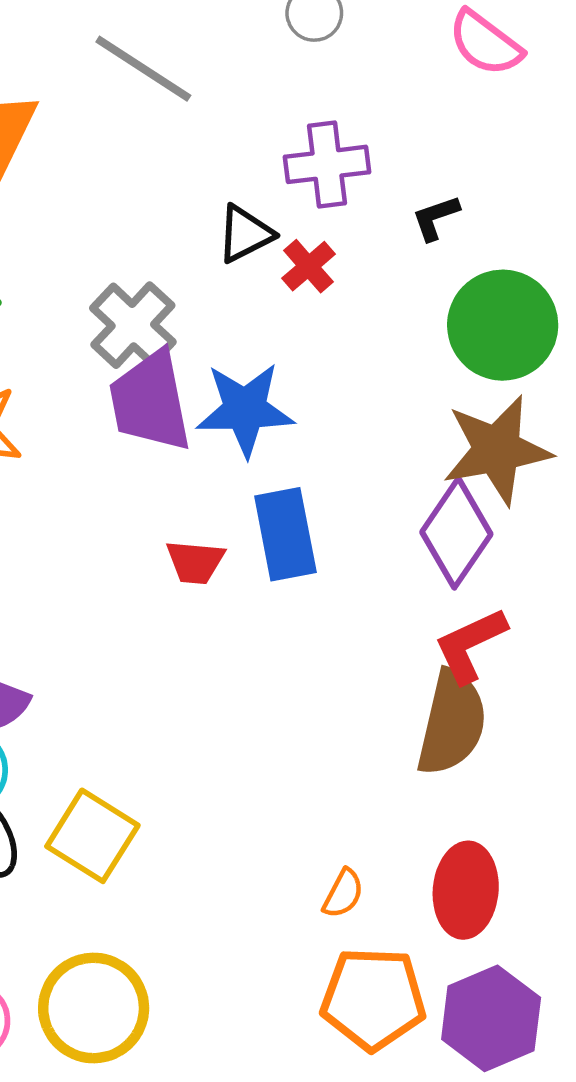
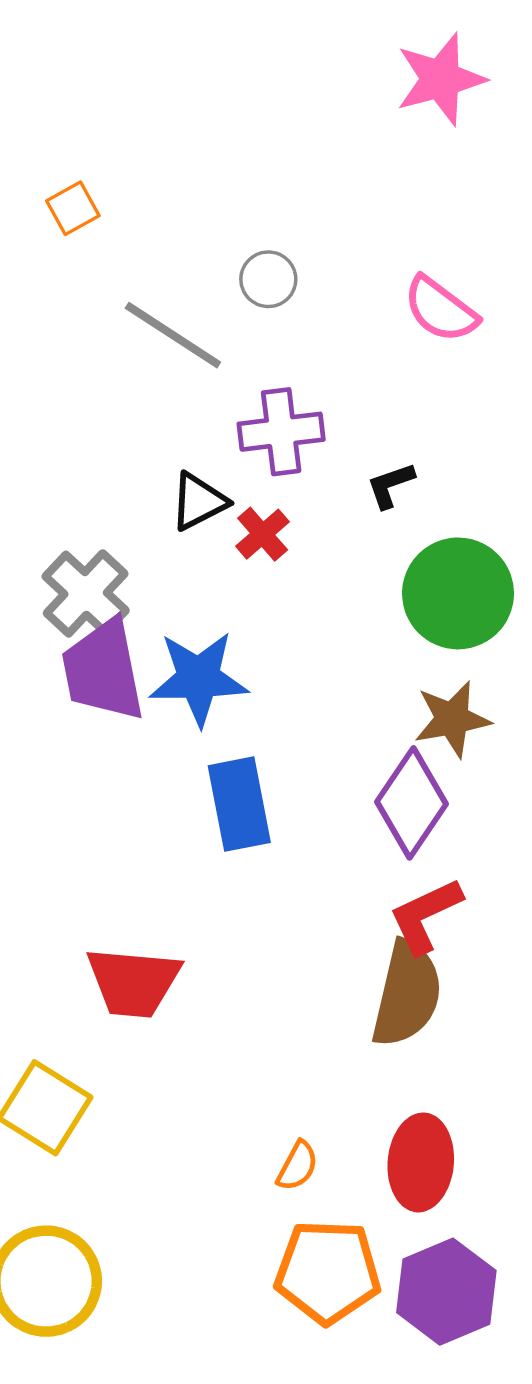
gray line: (143, 69) -> (173, 335), moved
brown star: (497, 450) -> (452, 719), size x0.7
red trapezoid: (195, 562) -> (133, 982), moved, size x1.6

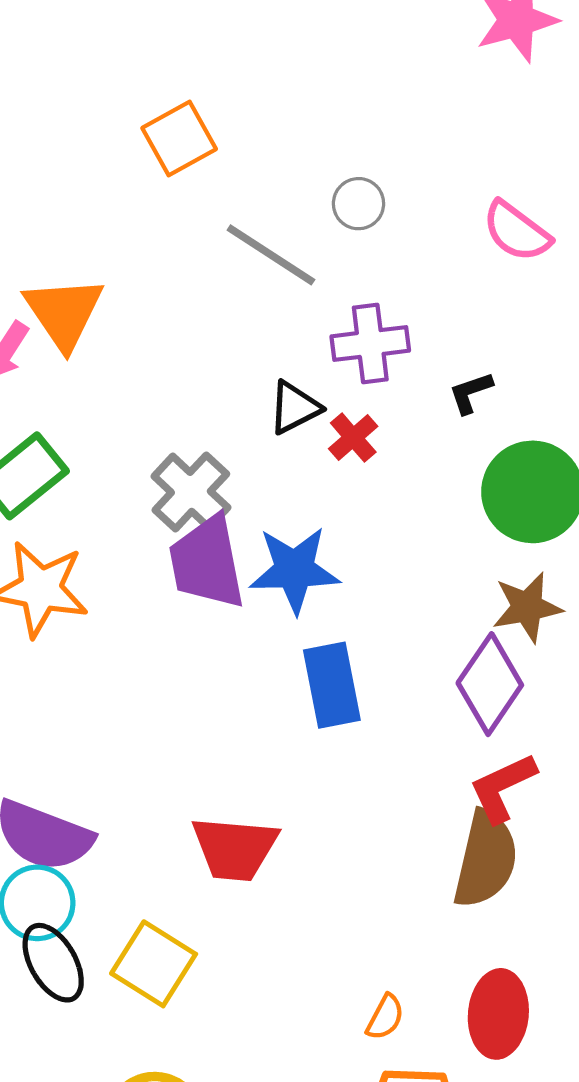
orange square: (73, 208) -> (179, 139), size x1.5

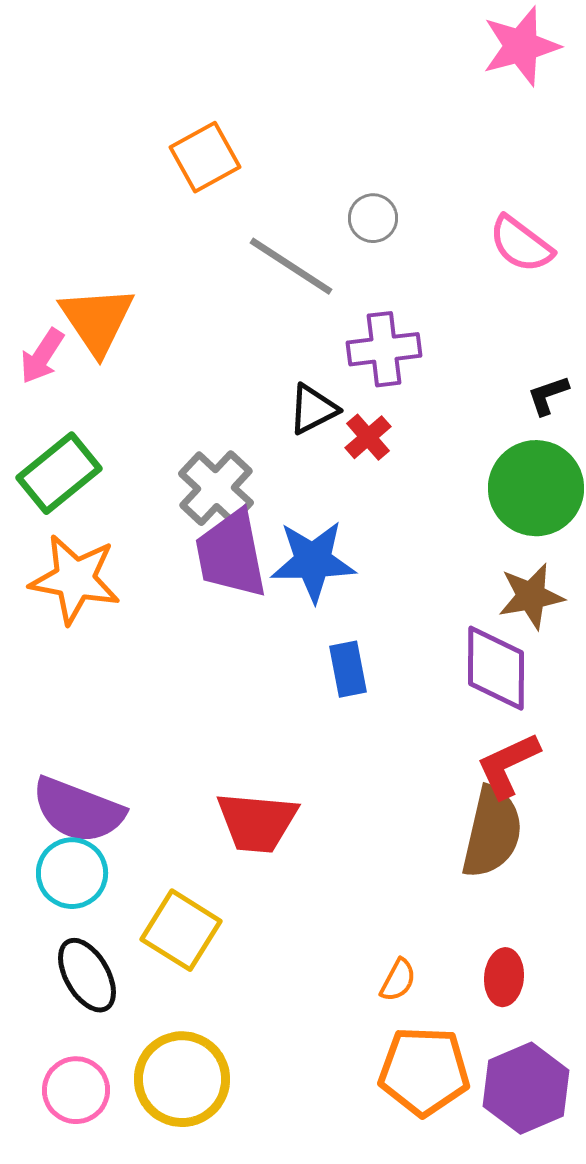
black L-shape: (471, 393) -> (548, 395), moved
purple diamond: (490, 684) -> (496, 668), turned -34
blue rectangle: (332, 685) -> (348, 669), size x0.7
black ellipse: (53, 963) -> (87, 975), moved
red ellipse: (498, 1014) -> (504, 977), size x0.7

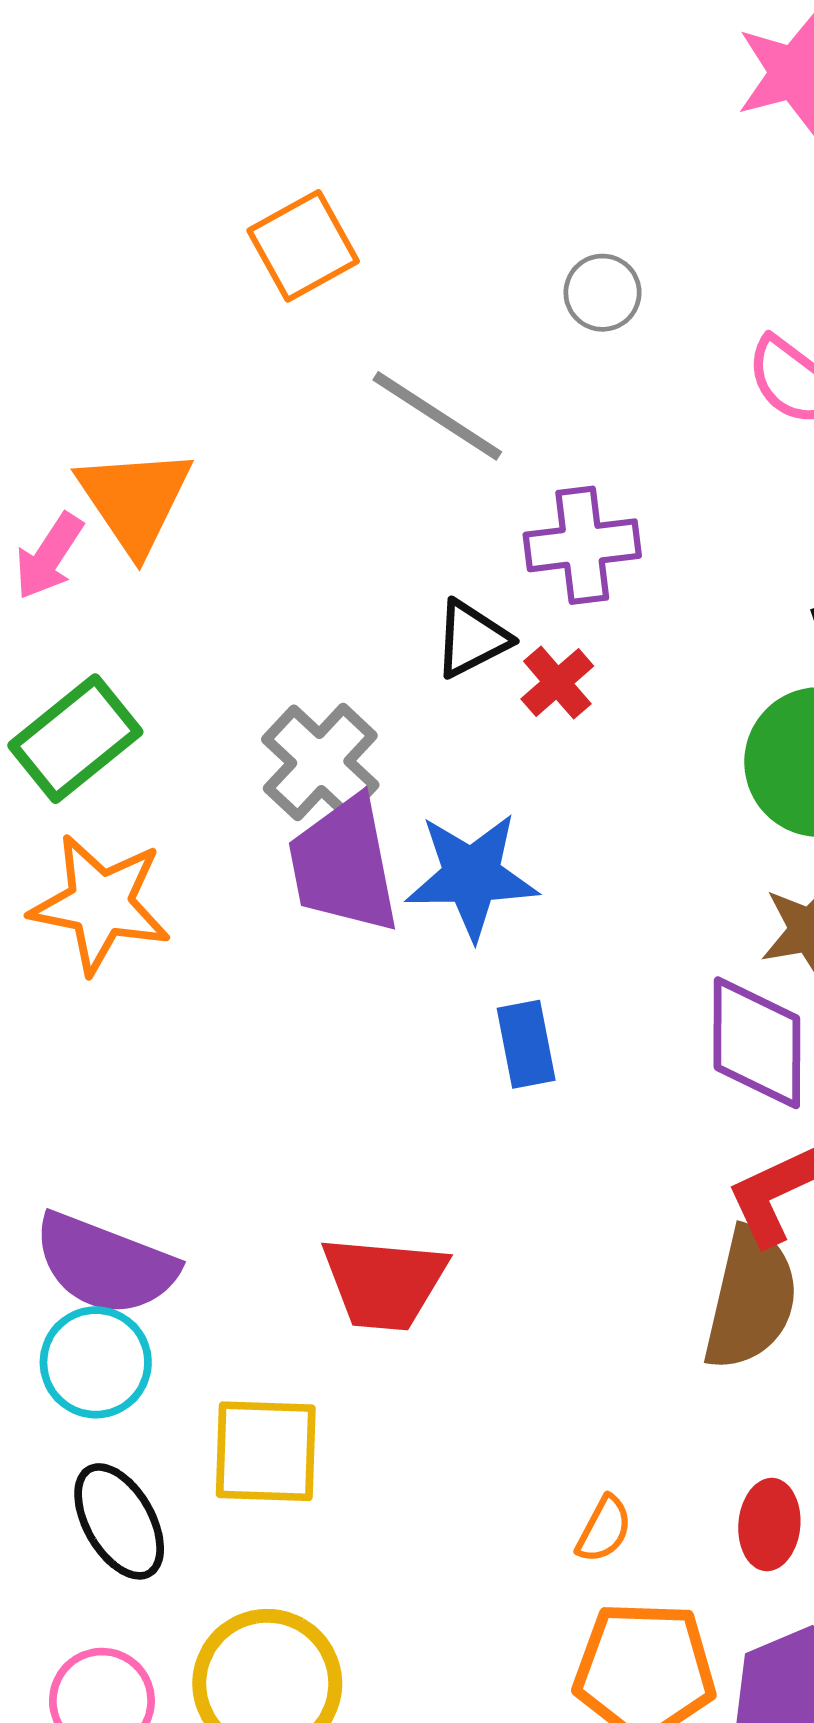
gray circle: (373, 218) -> (603, 293), moved
yellow square: (181, 930) -> (266, 1451), turned -30

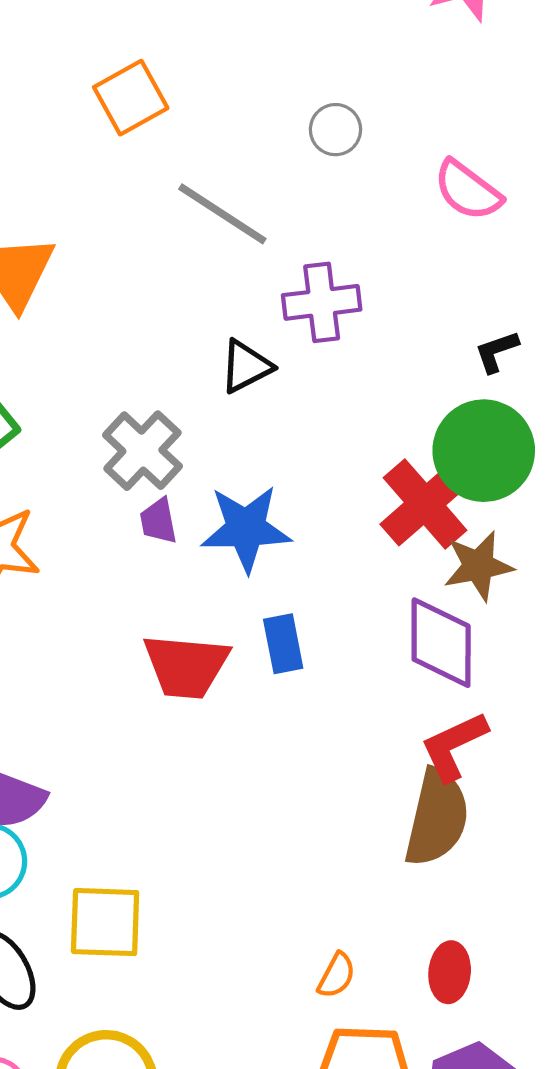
red cross: (557, 682) -> (425, 504), moved, size x1.8
purple trapezoid: (344, 865) -> (158, 521), size x0.5
red trapezoid: (384, 1283) -> (186, 666), moved

